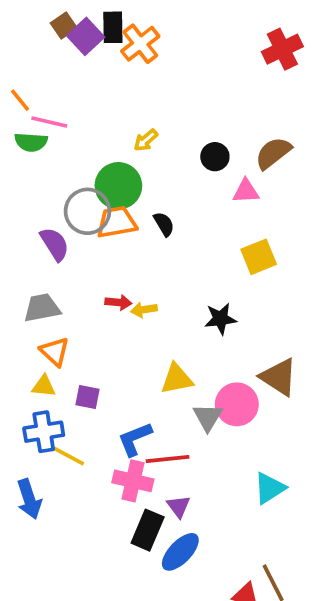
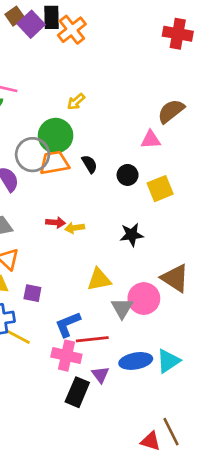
red cross: (282, 49) -> (178, 34), turned 36
black circle: (215, 157) -> (128, 175), moved
blue ellipse: (180, 552) -> (136, 361), moved, turned 36

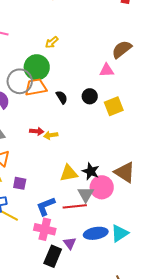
black semicircle: (90, 164) -> (62, 97), moved
black star: (132, 235) -> (91, 171), moved, turned 30
red line: (92, 339) -> (75, 206), moved

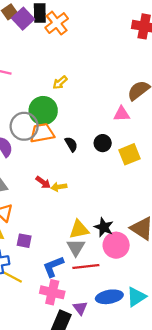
red arrow: (37, 131) -> (43, 182), turned 32
gray triangle: (86, 194) -> (76, 247), moved

